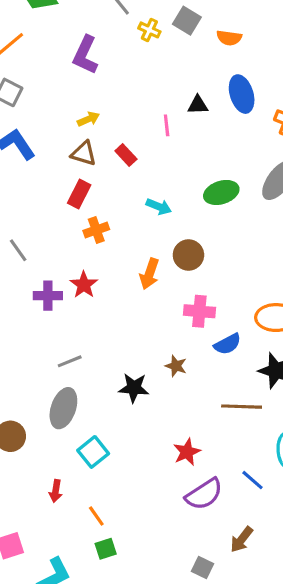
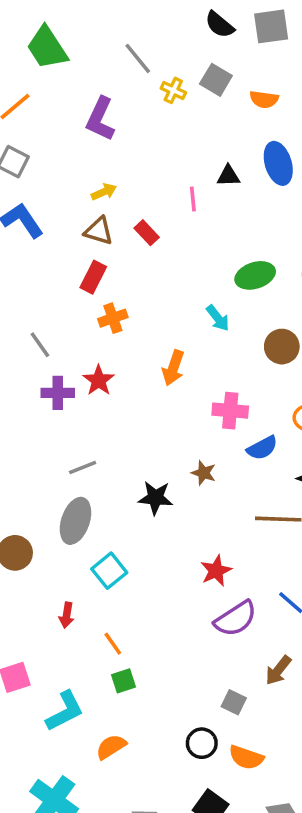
cyan arrow: (159, 207) -> (218, 318), moved, turned 30
gray line: (18, 250) -> (40, 345), moved
brown circle: (188, 255) -> (282, 347), moved

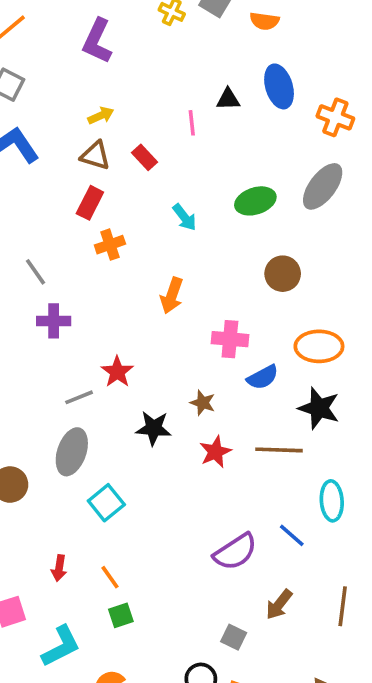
cyan arrow: (218, 318) -> (184, 217), moved
red star: (99, 380) -> (117, 372), moved
red star: (216, 571) -> (215, 452), moved
red arrow: (67, 615) -> (59, 568), moved

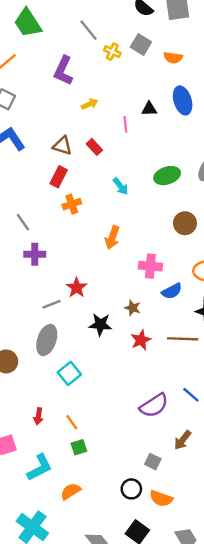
yellow arrow: (101, 116) -> (90, 104), moved

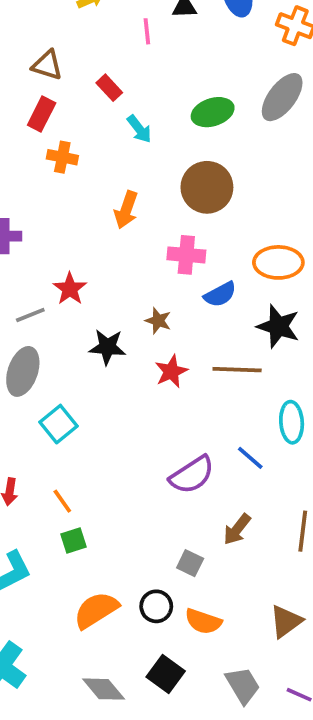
red rectangle: (94, 147) -> (109, 88), moved
orange cross: (72, 204) -> (62, 157), turned 30
brown circle: (185, 223) -> (207, 187), moved, size x1.4
orange semicircle: (71, 491) -> (96, 610), moved, size x1.4

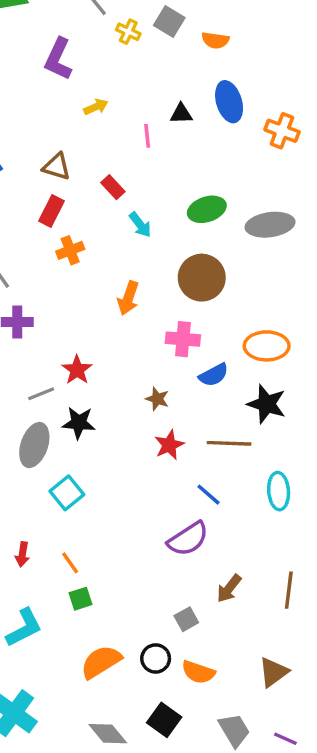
gray ellipse: (282, 97) -> (270, 225), moved, turned 45
orange cross: (62, 157) -> (70, 250), turned -32
black star: (107, 347) -> (79, 423), moved
blue line: (250, 458) -> (209, 495), moved
gray square: (190, 563) -> (186, 619), turned 35

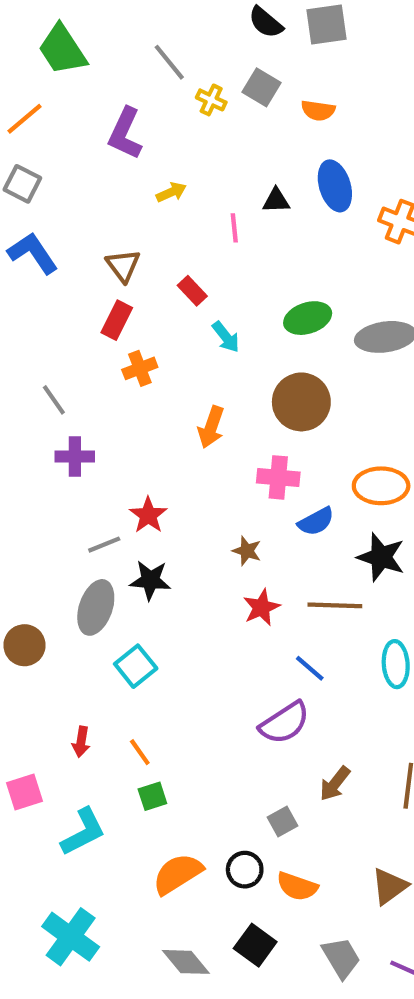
brown triangle: (57, 167) -> (123, 266), turned 36

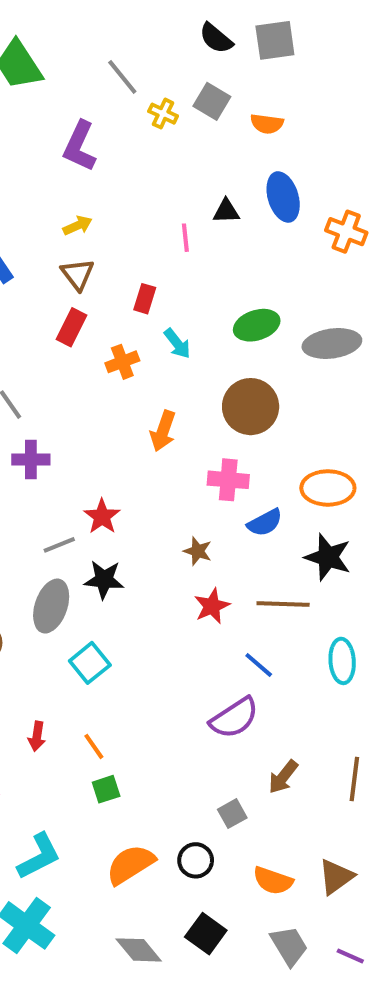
yellow arrow: (171, 192) -> (78, 225), moved
red rectangle: (192, 291) -> (145, 299), turned 60
orange cross: (140, 368) -> (122, 362), moved
cyan L-shape: (83, 832) -> (39, 856), moved
orange semicircle: (297, 886) -> (273, 881), moved

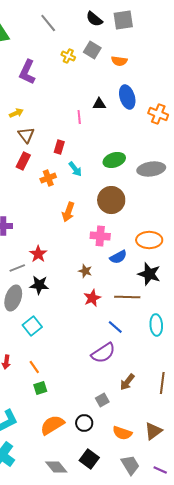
gray line: (122, 77) -> (48, 23), moved
yellow arrow: (78, 225) -> (16, 113), moved

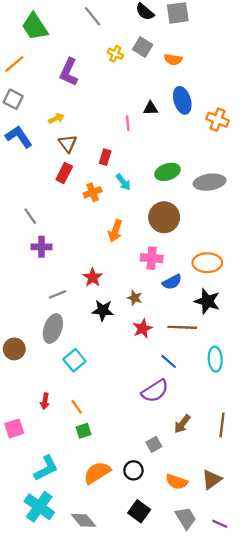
red star: (38, 254) -> (93, 277), moved
black star: (39, 285) -> (103, 310), moved
gray diamond: (56, 467) -> (84, 520), moved

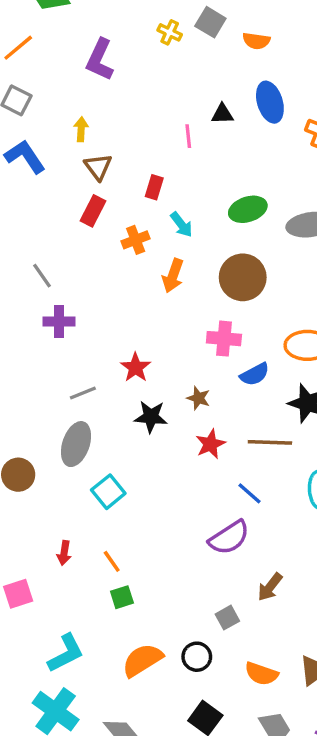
yellow arrow: (56, 119) -> (81, 129), turned -63
orange arrow: (115, 231) -> (173, 276), moved

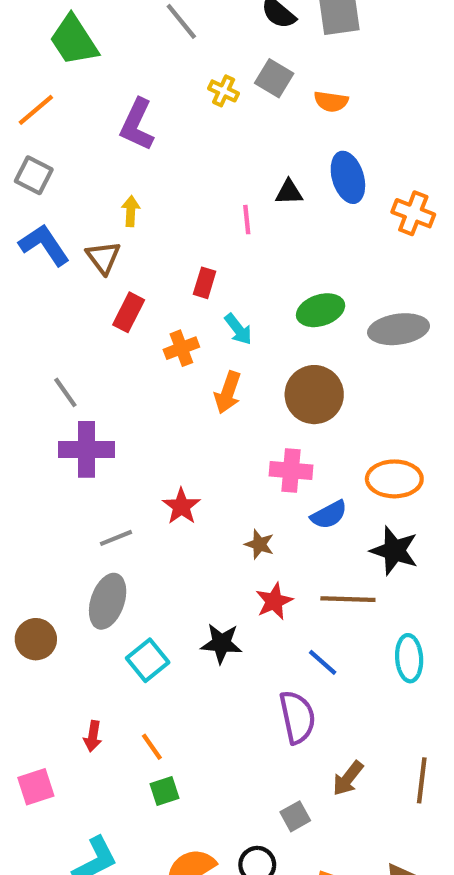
yellow arrow: (81, 129) -> (131, 211), moved
brown triangle: (98, 167) -> (103, 258), moved
purple cross: (59, 322) -> (86, 449), size x1.4
black star: (151, 417) -> (221, 643), moved
purple semicircle: (229, 538) -> (297, 717), turned -69

